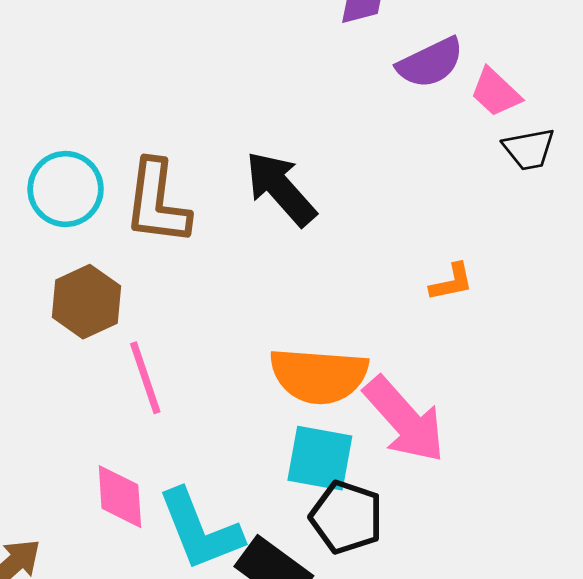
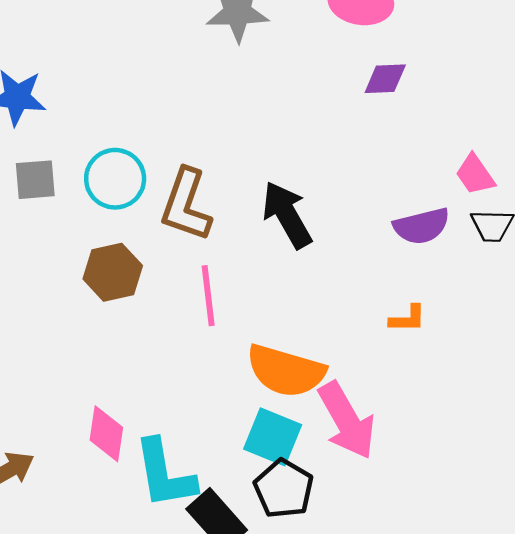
purple semicircle: (430, 63) -> (422, 226), moved
pink line: (145, 378) -> (208, 296), moved

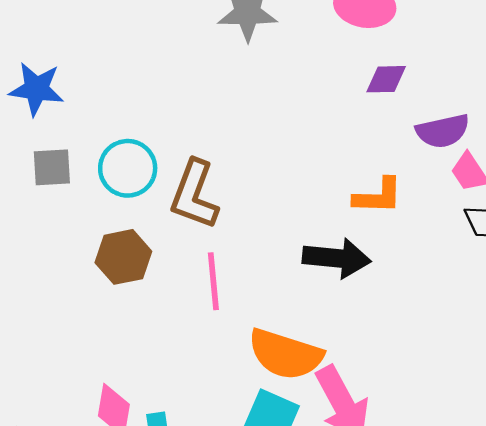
black arrow: (287, 215) -> (337, 258), moved, turned 124
purple semicircle: (422, 226) -> (443, 131), moved
orange L-shape: (408, 319) -> (378, 196), moved, size x1.4

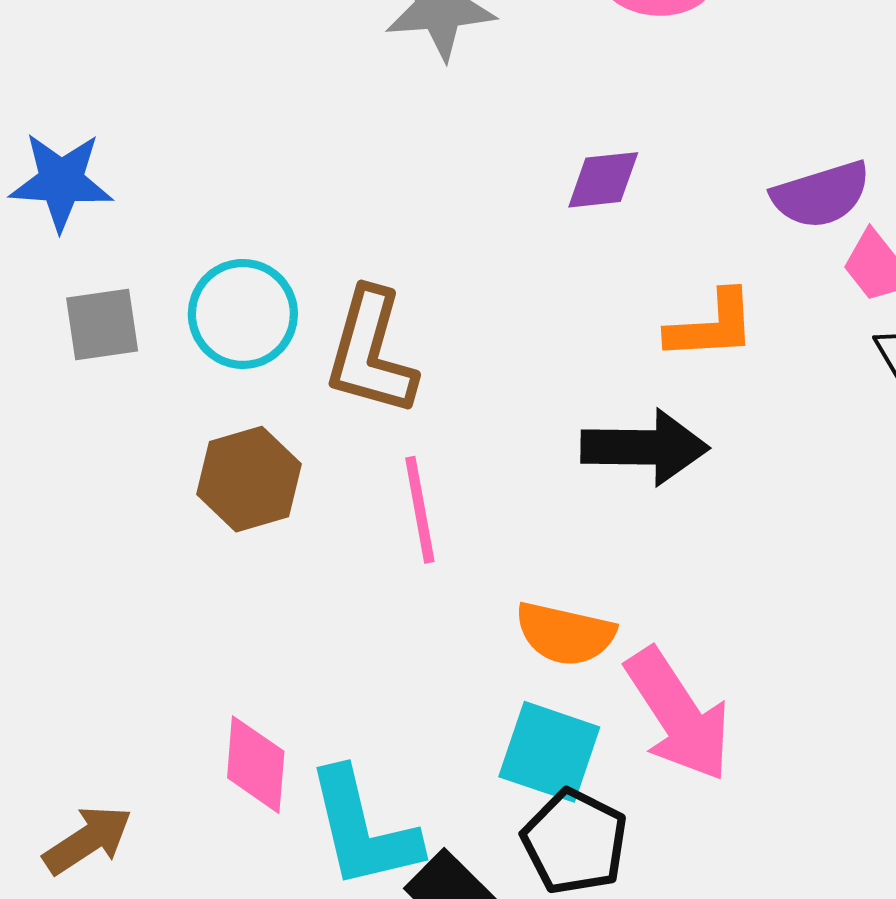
purple diamond: (386, 79) -> (603, 180), moved
orange semicircle: (285, 354) -> (565, 634), size x0.7

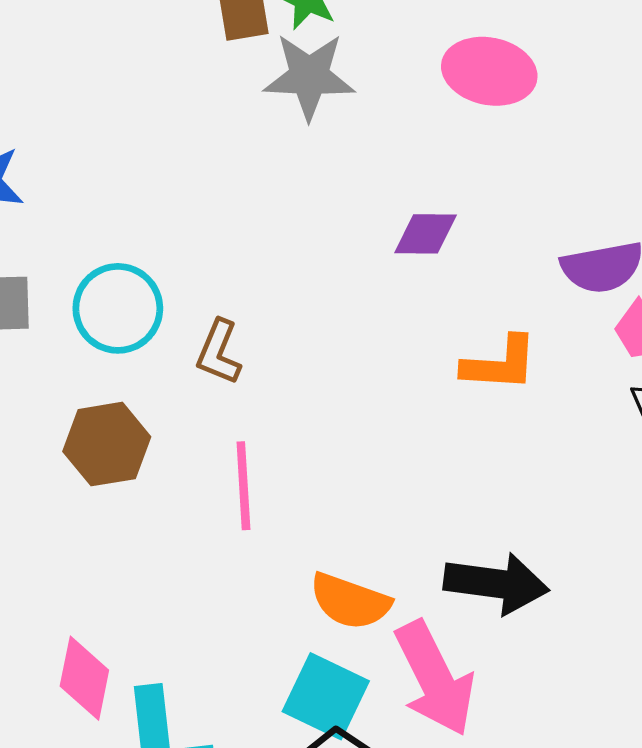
brown L-shape: (371, 352) -> (219, 352), size x0.6
black arrow: (645, 447) -> (496, 583), moved

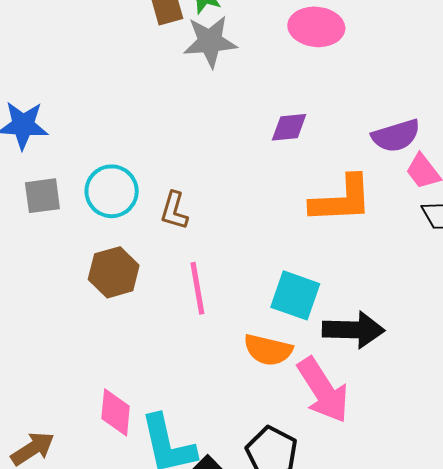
orange L-shape: (500, 364) -> (341, 199), size x1.4
cyan square: (326, 696) -> (295, 295), moved

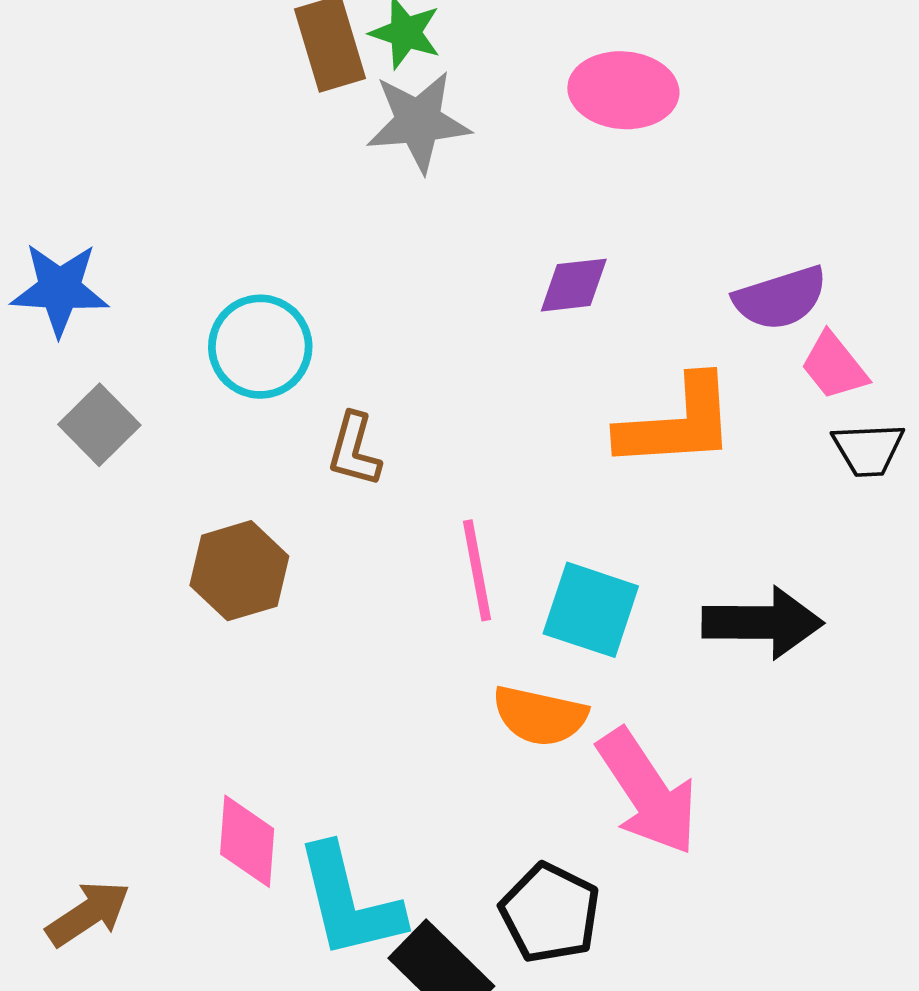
cyan circle: (112, 191) -> (260, 347), moved
gray square: (42, 196) -> (99, 425), turned -36
pink line: (197, 288) -> (477, 570), moved
black arrow: (353, 330) -> (763, 623), moved

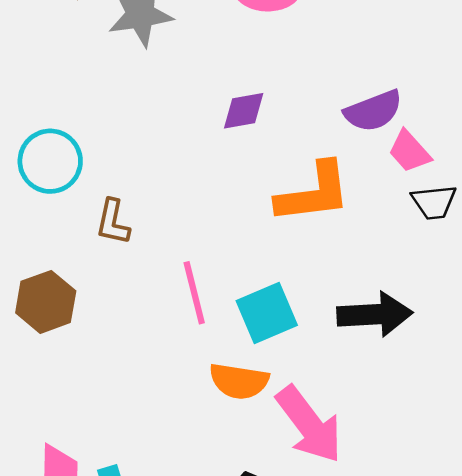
cyan square: (591, 610) -> (267, 313), turned -38

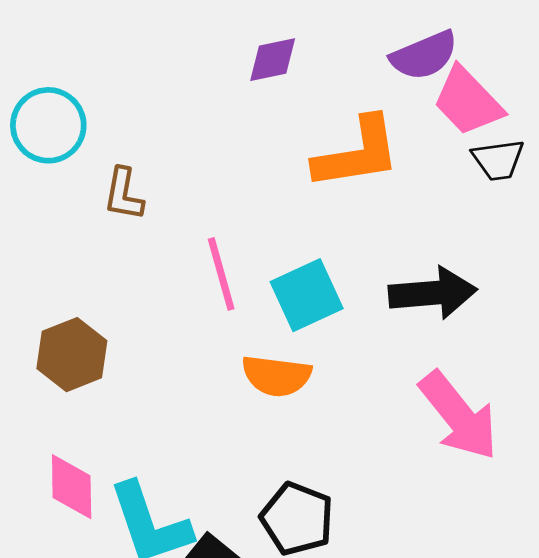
pink trapezoid: (409, 151) -> (468, 101), size x1.4
brown hexagon: (46, 302) -> (72, 355), moved
pink arrow: (309, 425) -> (459, 416), moved

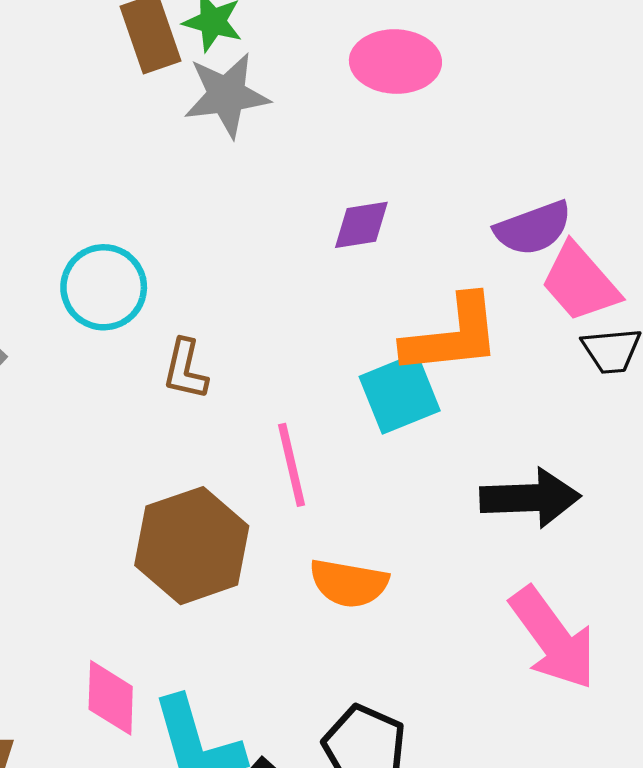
cyan square: (307, 295) -> (400, 394), moved
brown hexagon: (72, 355) -> (192, 546), moved, size x1.4

